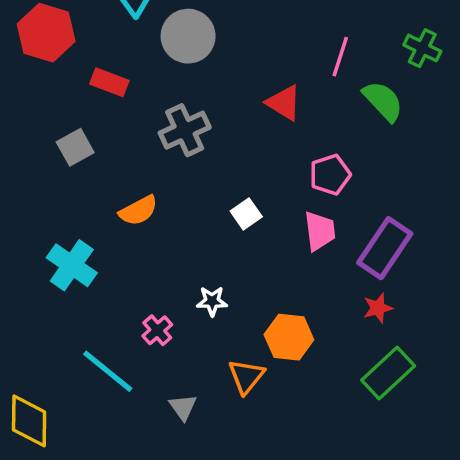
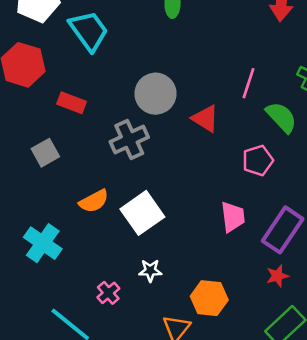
gray circle: (188, 36) -> (155, 94), moved
pink pentagon: (330, 175) -> (258, 160), moved
white square: (246, 214) -> (142, 213), moved, size x1.8

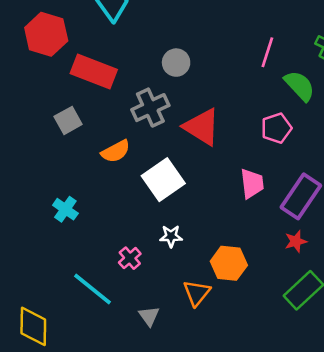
gray circle: (155, 94) -> (176, 63), size x0.7
red rectangle: (72, 103) -> (94, 72), size x1.6
red triangle: (205, 119) -> (202, 127), moved, size x1.4
orange semicircle: (94, 201) -> (116, 151), moved
cyan cross: (43, 243) -> (65, 209), size x0.7

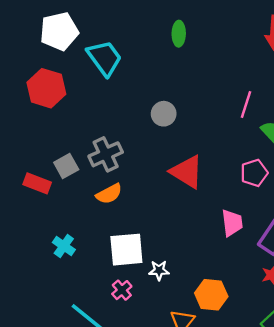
red rectangle: (94, 72) -> (37, 183), moved, size x0.7
gray cross: (150, 108) -> (106, 154), moved
white square: (163, 180) -> (126, 250), moved, turned 30

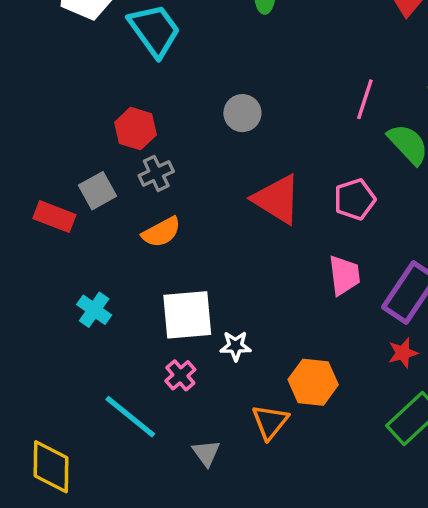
red hexagon: (46, 88) -> (135, 129), moved, size x0.7
gray cross: (106, 154) -> (156, 173), size x0.7
pink pentagon: (254, 173) -> (355, 199), moved

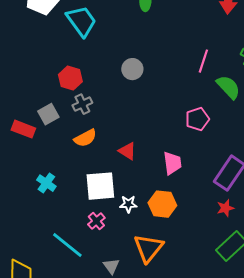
red triangle: (277, 199) -> (127, 151), moved, size x0.6
pink trapezoid: (344, 275) -> (172, 163), moved
orange hexagon: (313, 382) -> (162, 204), moved
orange triangle: (270, 422) -> (148, 248), size x1.4

